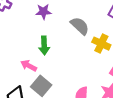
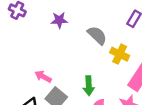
green arrow: (44, 46) -> (89, 86), moved

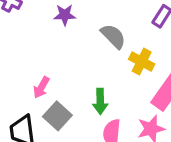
pink arrow: (43, 77) -> (41, 87), turned -91

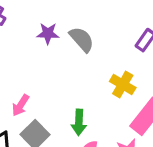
gray semicircle: (113, 36) -> (82, 39), moved

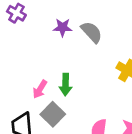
green arrow: (79, 122) -> (65, 85), moved

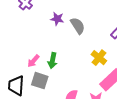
gray square: (53, 114) -> (40, 81), turned -36

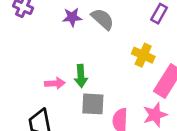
pink arrow: (33, 61) -> (55, 83), turned -120
gray square: (40, 81) -> (93, 104), moved

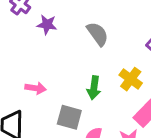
purple star: (72, 17) -> (47, 25), moved
green arrow: (81, 76) -> (94, 88), moved

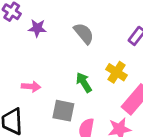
green arrow: (94, 88) -> (84, 82), turned 144

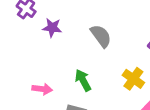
green arrow: (84, 82) -> (83, 80), moved

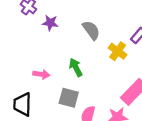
yellow cross: (133, 79) -> (118, 51), moved

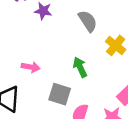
green arrow: (76, 67) -> (80, 67), moved

